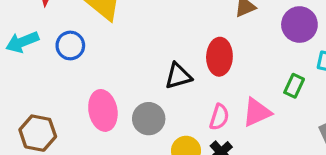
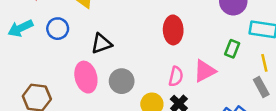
black triangle: (178, 76) -> (101, 44), moved

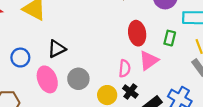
blue circle: (58, 29) -> (20, 58), moved
red ellipse: (173, 30) -> (137, 33), moved

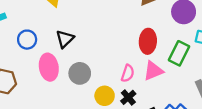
green rectangle: (170, 38) -> (179, 53), size x1.5
black triangle: (57, 49) -> (65, 39), turned -30

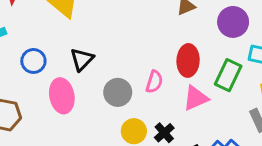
gray circle: (80, 73) -> (118, 92), moved
pink semicircle: (128, 73) -> (154, 82), moved

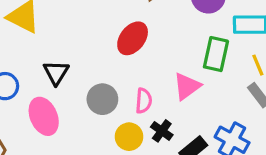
red ellipse: (188, 60) -> (133, 38), moved, turned 48
pink semicircle: (154, 82) -> (144, 101), moved

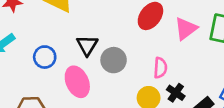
pink triangle: (187, 86) -> (186, 29), moved
gray circle: (102, 99) -> (114, 60), moved

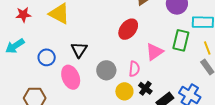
pink triangle: (186, 29) -> (154, 52), moved
gray circle: (114, 60) -> (106, 70), moved

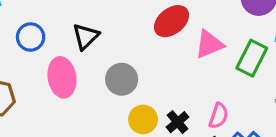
pink triangle: (154, 52) -> (209, 44), moved
pink semicircle: (134, 69) -> (219, 116), moved

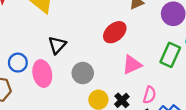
blue circle: (31, 37) -> (18, 63), moved
pink triangle: (209, 44) -> (132, 65), moved

